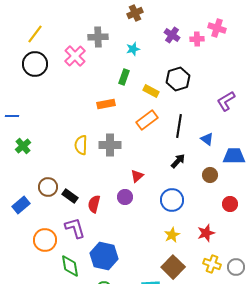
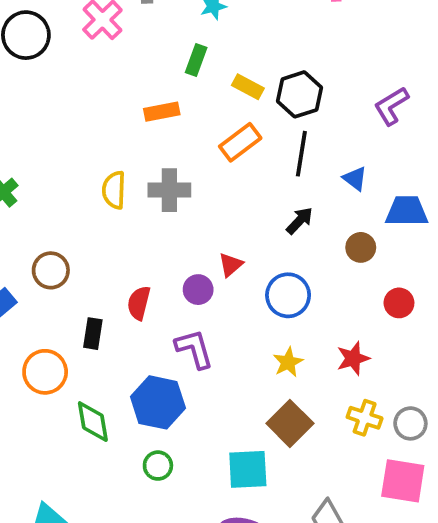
black hexagon: (178, 79) -> (300, 94), moved
red triangle: (137, 176) -> (231, 265), moved
black rectangle: (70, 196) -> (93, 334), moved, turned 63
purple L-shape: (75, 228) -> (194, 349), moved

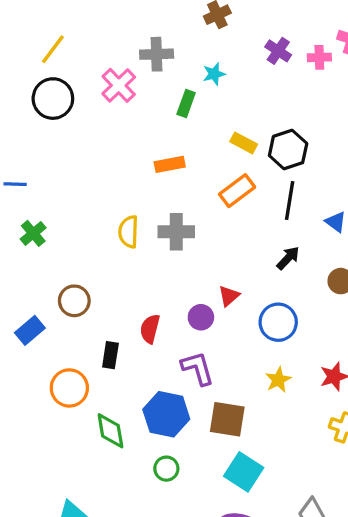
green rectangle: (196, 60) -> (186, 103), moved
brown square: (290, 423) -> (227, 419), moved, turned -36
cyan square: (248, 469) -> (244, 472), turned 36

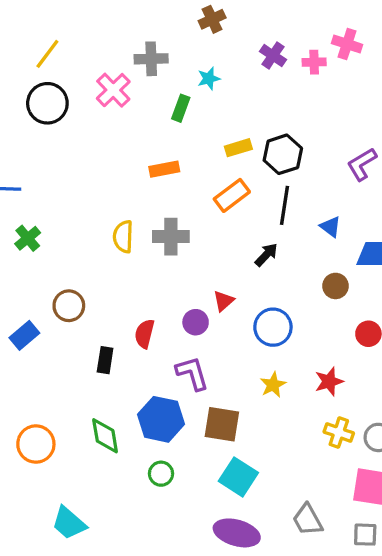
yellow rectangle: (244, 143) -> (238, 148), turned -45
black arrow: (288, 258) -> (266, 255), moved
orange circle: (69, 388) -> (36, 444), moved

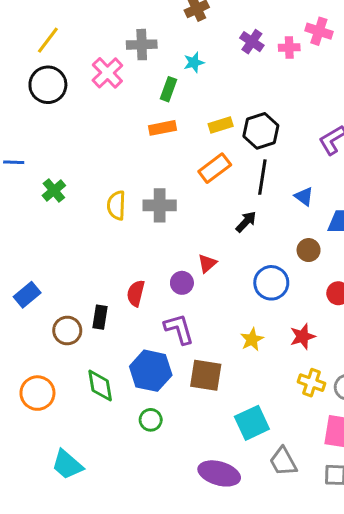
orange rectangle: (164, 169) -> (163, 128), moved
green cross: (28, 238) -> (54, 191), moved
brown circle: (69, 306) -> (67, 330), moved
blue circle: (273, 327) -> (271, 283), moved
cyan square: (238, 477) -> (252, 423), moved, turned 32

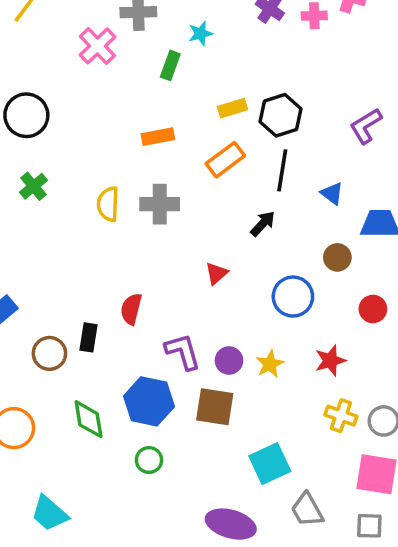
black circle: (48, 85) -> (26, 115), moved
orange rectangle: (163, 128) -> (158, 137), moved
purple circle: (182, 283) -> (229, 361), moved

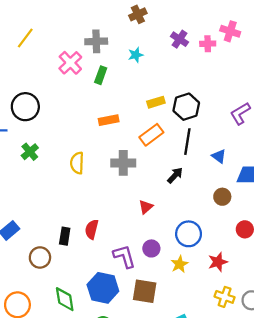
green rectangle: (170, 65) -> (101, 75), moved
gray cross: (160, 204) -> (123, 163), moved
blue circle: (293, 297) -> (189, 234), moved
black rectangle: (89, 337) -> (65, 236), moved
purple circle: (229, 361) -> (151, 248), moved

